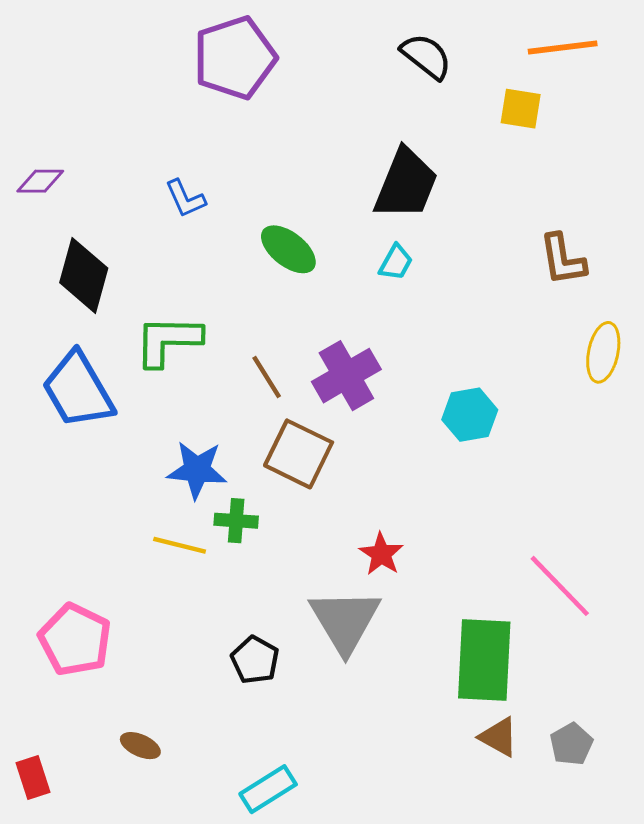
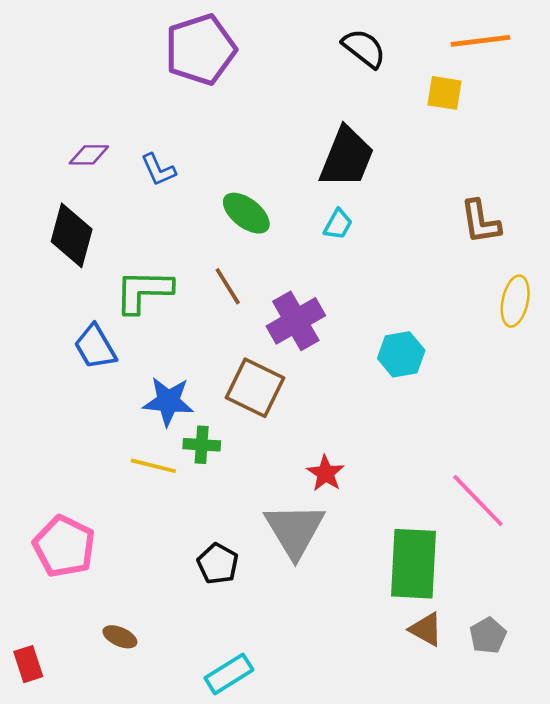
purple diamond: (40, 181) -> (89, 155), moved
brown line: (267, 377) -> (228, 286), moved
blue trapezoid: (78, 390) -> (95, 347), moved, size x0.7

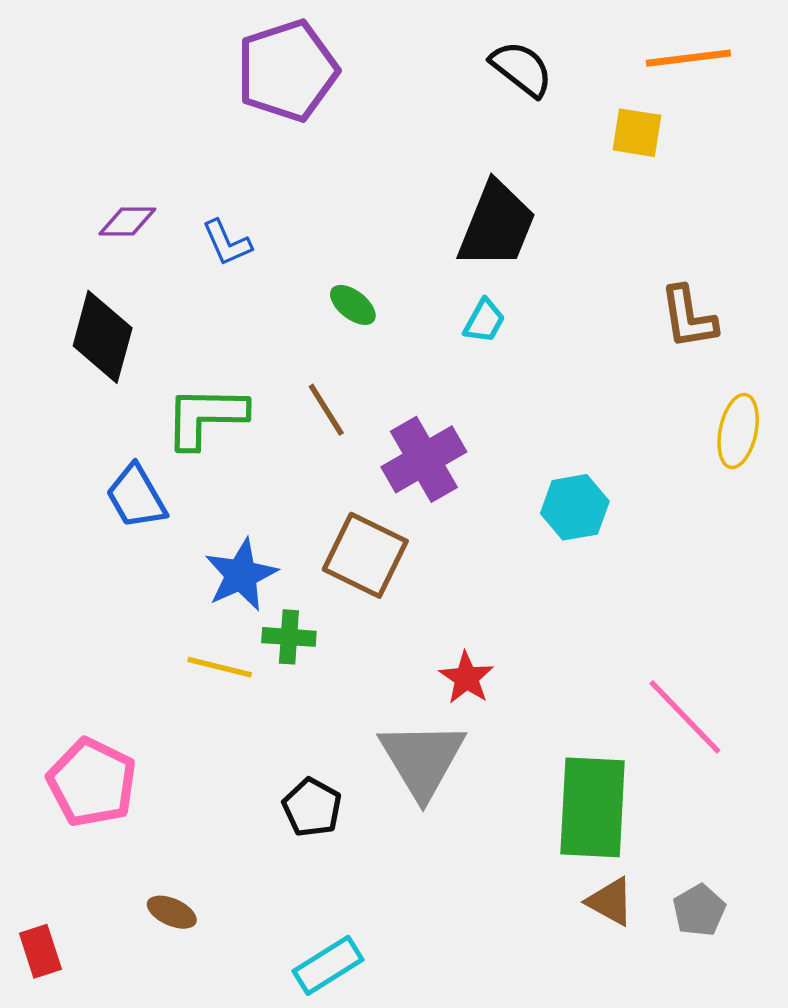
green ellipse: (246, 213) -> (353, 305), size x0.7
blue star: (168, 401) -> (241, 575), turned -30

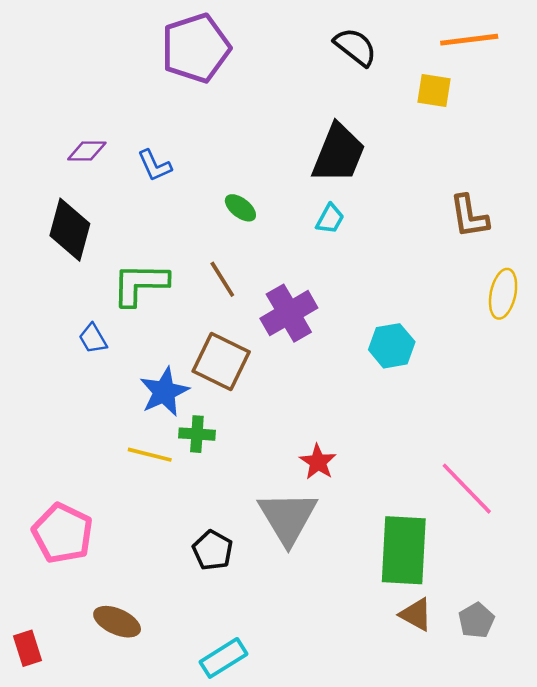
blue trapezoid: (136, 497) -> (93, 339), size x0.7
brown square: (365, 555) -> (221, 362), moved
brown ellipse: (172, 912) -> (117, 622), size x1.4

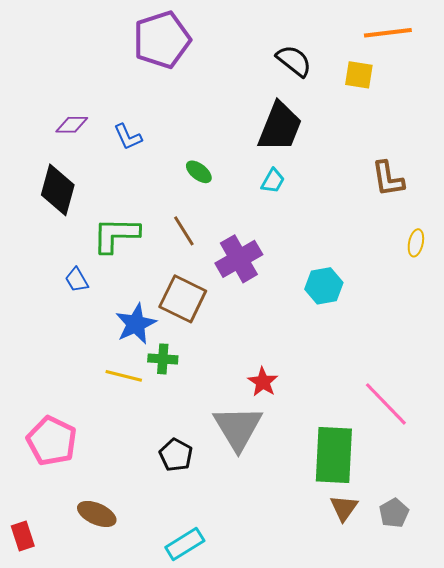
black semicircle: (355, 47) -> (294, 61), moved
yellow ellipse: (503, 294) -> (416, 243), size x0.7
brown triangle: (416, 614) -> (344, 508), turned 36

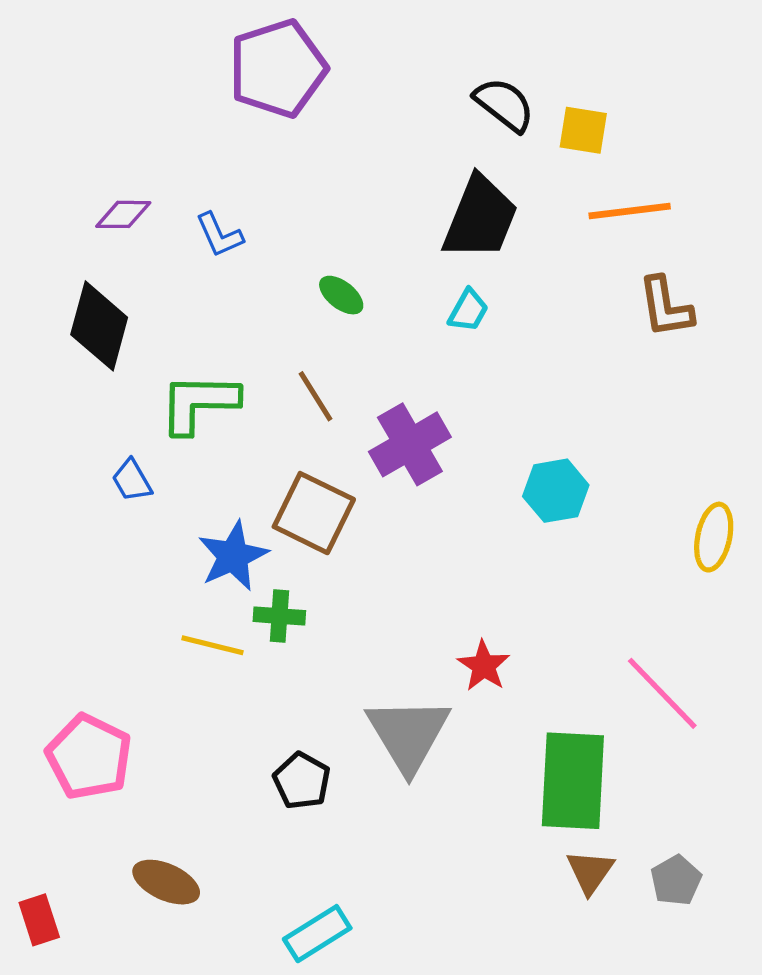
orange line: (388, 33) -> (630, 211), moved
yellow square: (359, 75) -> (583, 130), moved
yellow ellipse: (416, 243) -> (714, 537), moved, size x1.4
red star: (263, 382) -> (484, 666), moved

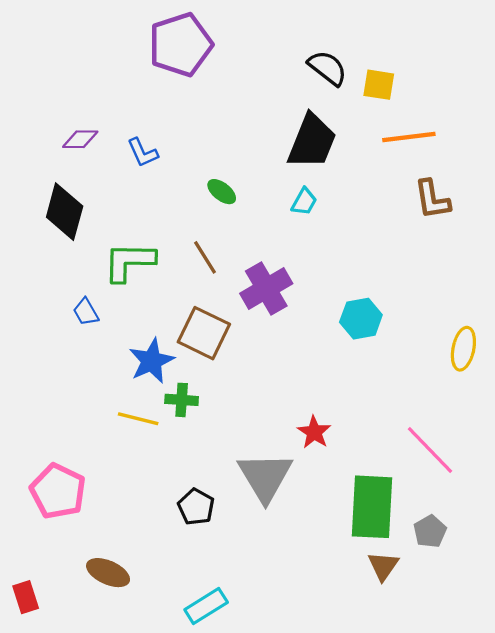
gray pentagon: (676, 880) -> (430, 531), moved

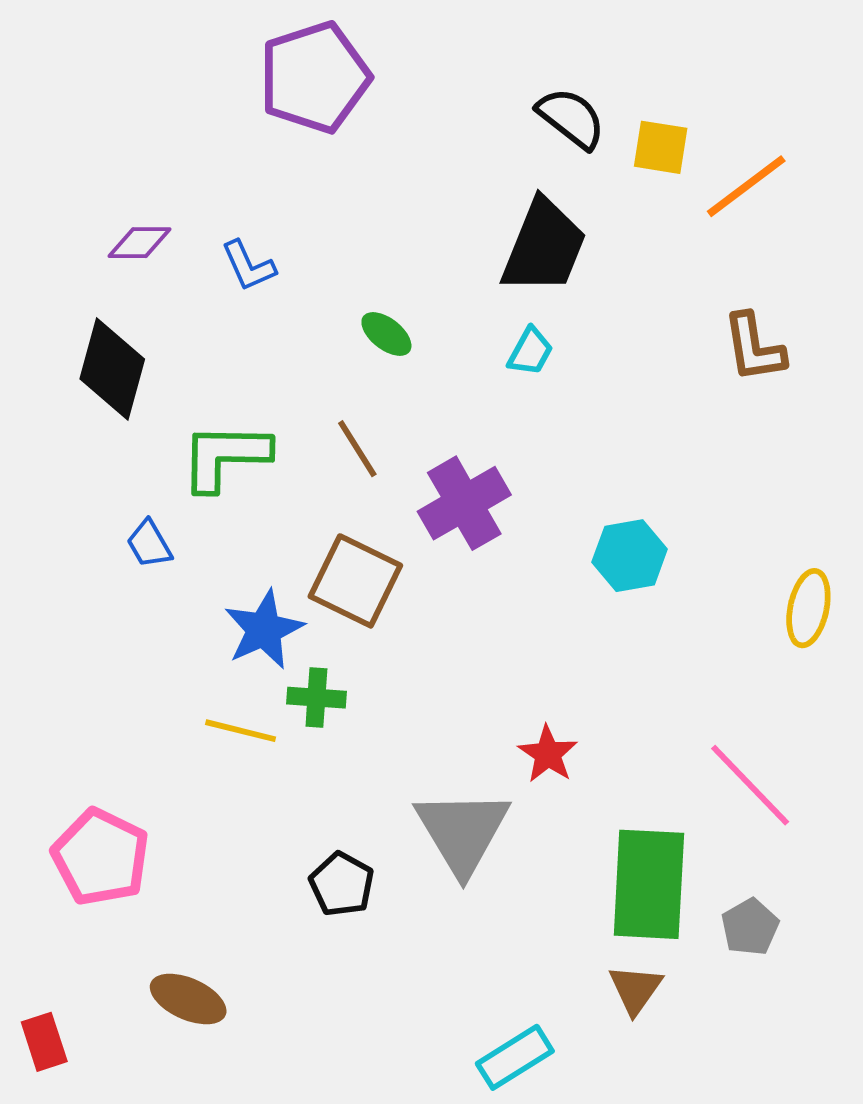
orange line: (409, 137) -> (746, 186), moved, turned -30
brown triangle: (383, 566) -> (635, 989), moved
cyan rectangle: (206, 606) -> (515, 1057), moved

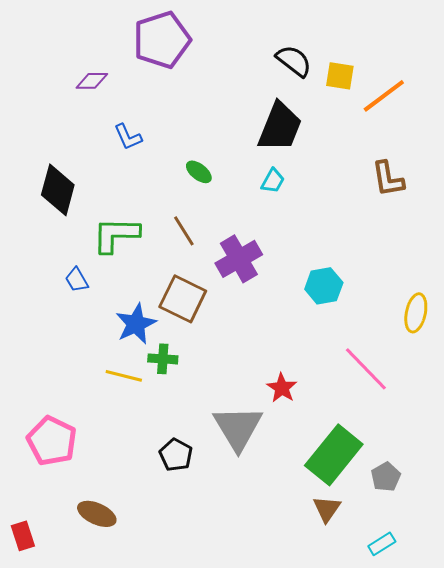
purple diamond: (139, 243) -> (92, 81), moved
pink line: (750, 785) -> (366, 369), moved
green rectangle: (649, 884) -> (334, 455), turned 36
cyan rectangle: (515, 1057) -> (382, 544), moved, size x0.7

